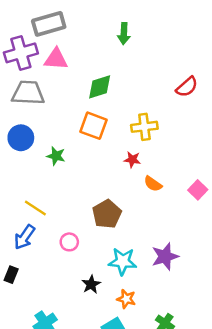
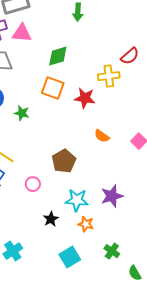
yellow cross: (144, 127) -> (109, 76), moved
red star: (132, 160) -> (85, 98), moved, size x1.5
orange star: (126, 299) -> (86, 224), moved

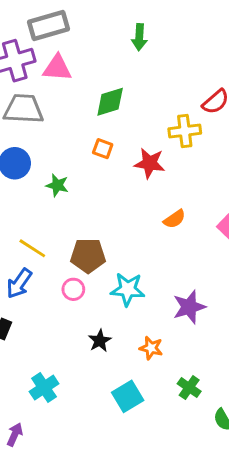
orange square: (53, 88) -> (103, 149), size x0.6
orange semicircle: (102, 136) -> (175, 219), turned -70
brown pentagon: (64, 161) -> (88, 256), moved, turned 30
cyan star: (77, 200) -> (128, 289), moved

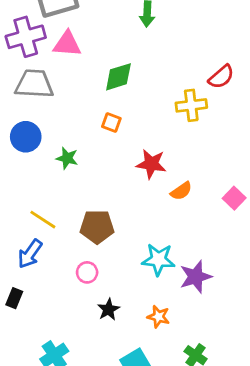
red star: (150, 163) -> (151, 164), moved
pink circle: (73, 289) -> (87, 272), moved
cyan star: (128, 289) -> (158, 260), moved

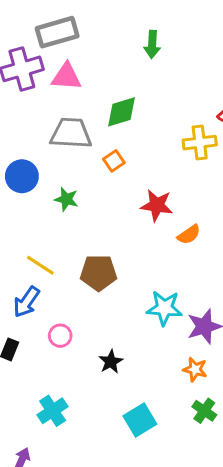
gray trapezoid: (34, 84) -> (71, 133), moved
orange square: (111, 122) -> (114, 161), turned 36
pink circle: (87, 272) -> (60, 336), moved
orange star: (158, 317) -> (195, 369), moved

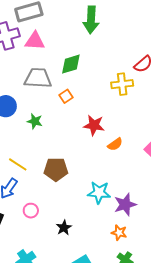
green arrow: (152, 44) -> (91, 20), size x1.5

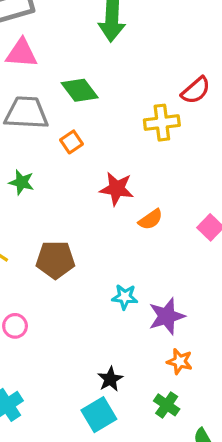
green diamond: (71, 64) -> (80, 90), turned 70
cyan star: (99, 192) -> (125, 297), size x0.7
black star: (64, 228) -> (110, 379), moved
orange star: (119, 233) -> (180, 361), moved

